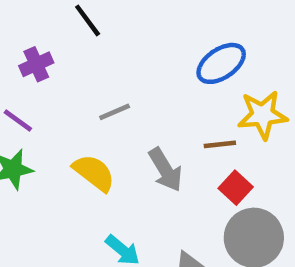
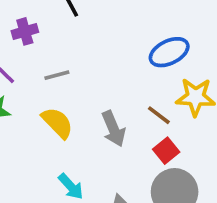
gray line: (115, 112) -> (57, 75), moved
brown line: (220, 144) -> (159, 115), turned 35

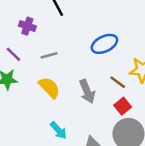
purple cross: (25, 31) -> (27, 26), turned 35
blue ellipse: (169, 52) -> (104, 44), moved

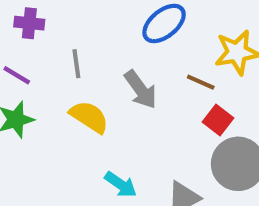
gray line: (49, 55) -> (76, 64), turned -70
gray arrow: (87, 91) -> (141, 90), moved

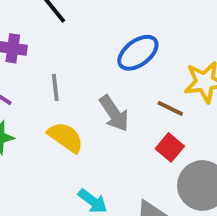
red square: (218, 120) -> (170, 147), moved

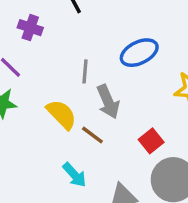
gray line: (55, 87) -> (85, 71), moved
brown line: (170, 108) -> (92, 135), moved

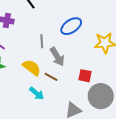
red square: (151, 141) -> (85, 76), turned -32
cyan arrow: (74, 175) -> (37, 93), moved

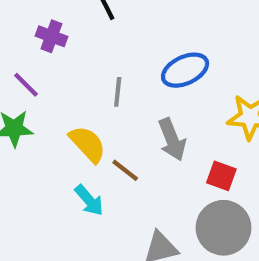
gray arrow: (57, 57) -> (172, 140), moved
red square: (85, 76) -> (221, 176), moved

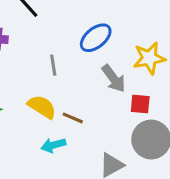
gray arrow: (172, 140) -> (114, 78), moved
cyan arrow: (89, 200) -> (53, 145), turned 130

